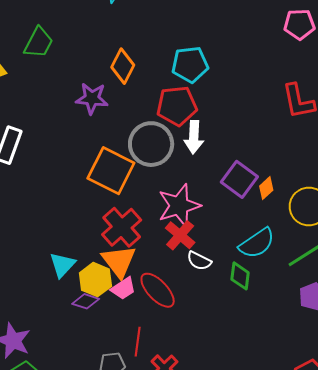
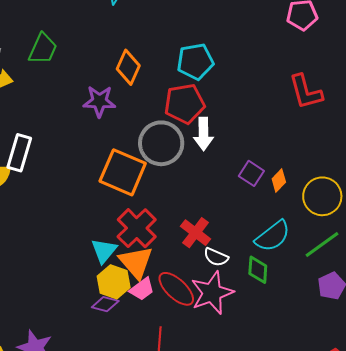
purple square: (239, 179) -> (251, 173), size x0.7
pink star: (179, 206) -> (212, 293), moved
cyan triangle: (62, 265) -> (104, 251), moved

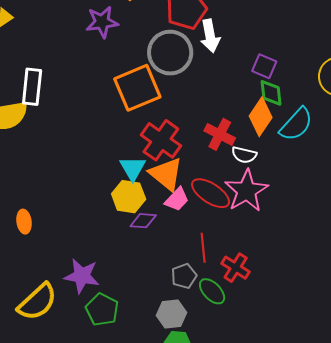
orange square: (123, 172) -> (137, 88), turned -36
orange diamond: (279, 180) -> (261, 117), moved, size x1.6
green diamond: (258, 270) -> (271, 93), moved
yellow hexagon: (114, 282) -> (129, 197), moved

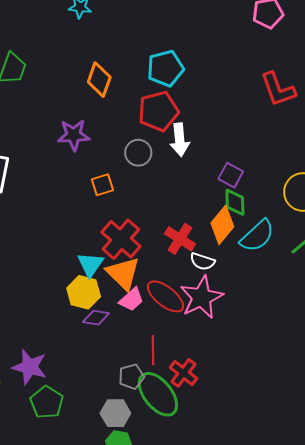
purple star: (102, 22) -> (74, 135), moved
gray circle: (170, 53) -> (138, 153), size x0.6
orange square: (137, 88) -> (102, 185), size x0.5
green ellipse: (212, 291) -> (158, 394), size x1.6

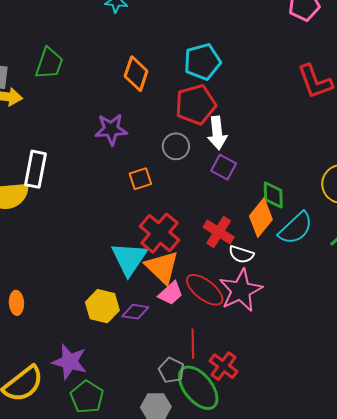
purple square: (231, 175) -> (224, 167), moved
cyan triangle: (90, 264) -> (129, 259), size x1.4
yellow hexagon: (84, 292) -> (102, 306), moved
gray pentagon: (131, 377) -> (171, 370), turned -30

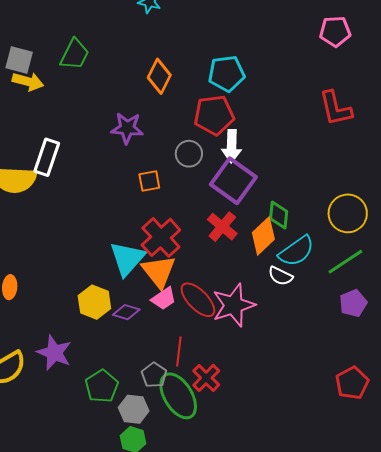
purple square: (224, 167) -> (233, 181), size x1.8
red cross: (219, 232) -> (222, 227), moved
white semicircle: (241, 254) -> (280, 276), moved
green pentagon: (87, 397) -> (102, 386), moved

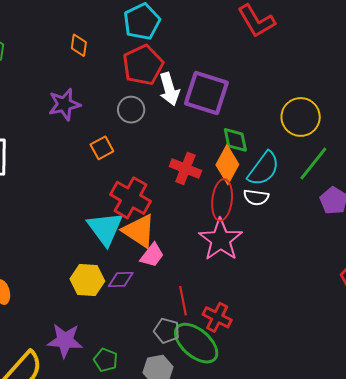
orange diamond: (159, 76) -> (79, 45), size x0.7
purple square: (233, 181) -> (206, 93), moved
red ellipse: (198, 300) -> (222, 200), moved, turned 69
green pentagon: (102, 386) -> (106, 360), moved, size x0.7

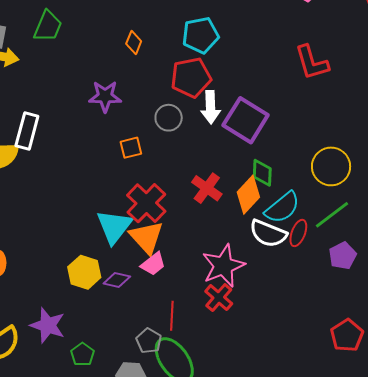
white semicircle: (256, 197) -> (268, 233), size x1.5
red ellipse: (222, 200) -> (298, 233), moved, size x0.7
red cross: (217, 317) -> (219, 298), moved

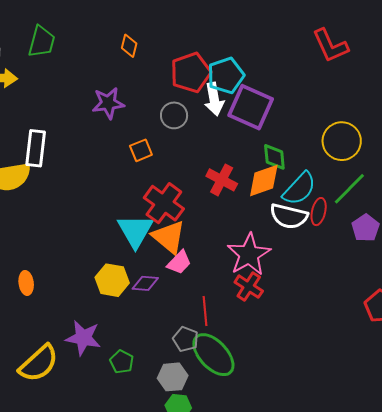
cyan pentagon: (201, 35) -> (226, 75), moved
red L-shape: (312, 62) -> (330, 46), moved
orange diamond: (248, 195) -> (264, 181), turned 36

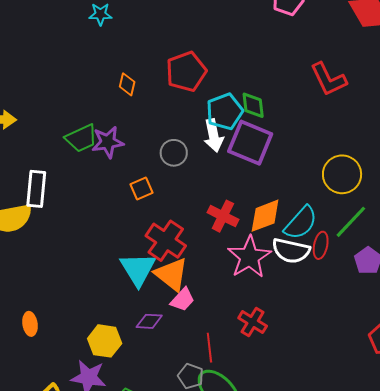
green trapezoid: (42, 42) -> (81, 138), moved, turned 52
red pentagon: (191, 72) -> (186, 72), moved
green diamond: (274, 157) -> (253, 105), moved
pink star: (249, 254) -> (249, 257), moved
yellow hexagon: (112, 280) -> (105, 341), moved

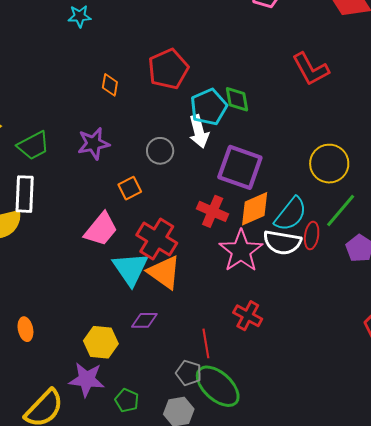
green trapezoid: (81, 138) -> (33, 146), moved
purple square: (250, 143) -> (240, 167), moved
pink trapezoid: (183, 300) -> (101, 229), moved, size x1.4

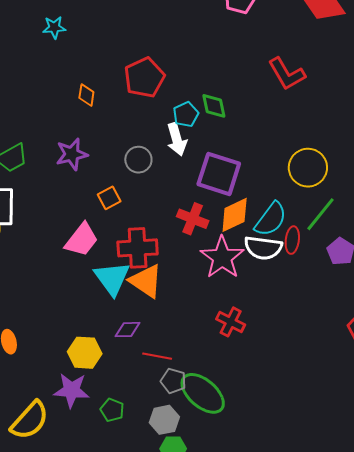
cyan pentagon: (209, 107) -> (186, 114), size x0.7
red cross: (157, 239) -> (138, 248), turned -33
red line: (206, 343) -> (157, 356), moved, turned -68

